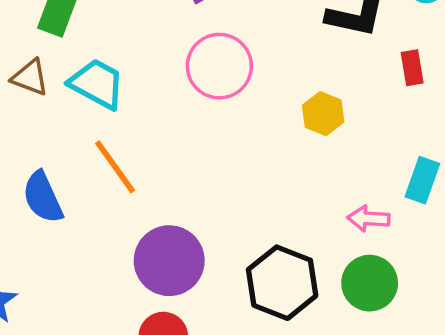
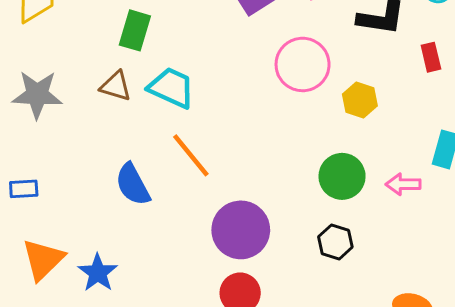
pink circle: (219, 66) -> (303, 64), moved
black hexagon: (282, 283) -> (335, 242), size x0.6
green circle: (370, 283) -> (342, 176), moved

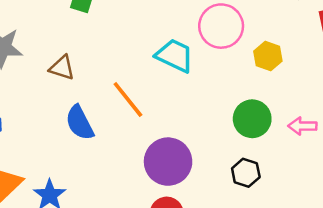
brown triangle: (116, 86) -> (62, 68), moved
cyan trapezoid: (171, 88) -> (175, 56), moved

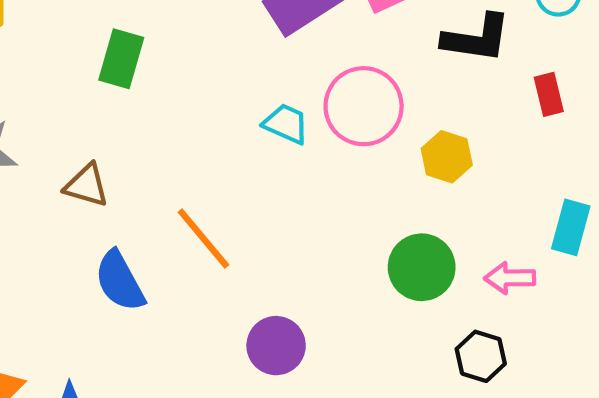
cyan trapezoid: (175, 56) -> (286, 124), moved, size x0.7
purple circle: (168, 162) -> (276, 346), size x0.7
black hexagon: (246, 173) -> (481, 356), moved

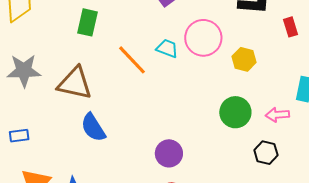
brown triangle: (87, 185) -> (75, 83), size x1.6
orange line: (203, 239) -> (132, 60), moved

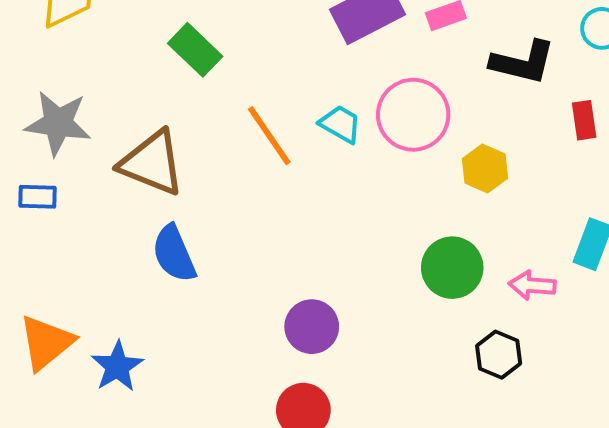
green rectangle: (88, 22) -> (195, 50), turned -68
blue rectangle: (19, 136) -> (38, 197), moved

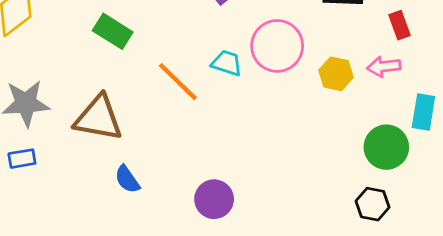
blue semicircle: (174, 254) -> (127, 179), size x0.7
green circle: (452, 268) -> (386, 147), moved
pink arrow: (532, 285) -> (384, 67), moved
purple circle: (312, 327) -> (214, 199), moved

